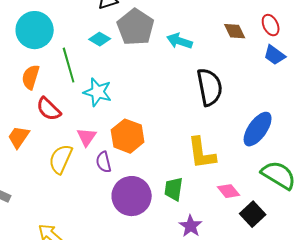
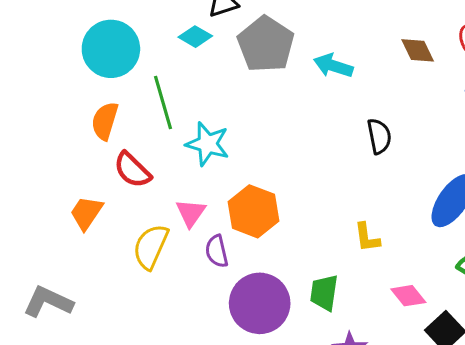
cyan diamond: (100, 39) -> (195, 37), moved
black semicircle: (210, 87) -> (379, 136), size x0.6
yellow L-shape: (202, 153) -> (367, 237), size x0.6

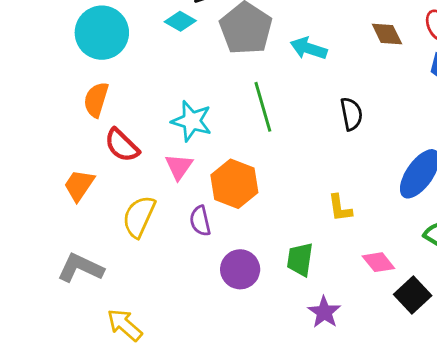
green line: (163, 103) -> (263, 107), moved
pink triangle: (191, 213) -> (179, 167), moved
gray L-shape: (48, 302) -> (80, 268), moved
purple circle: (260, 303) -> (240, 269), size x0.7

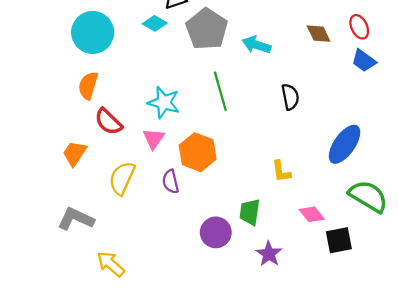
purple circle: (240, 269) -> (216, 232), moved
black square: (413, 295) -> (339, 240), turned 32

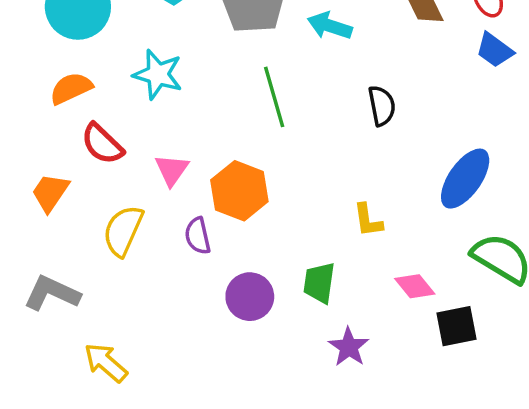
orange semicircle: (88, 86) -> (71, 88), turned 48
cyan star: (164, 102) -> (158, 74), moved
purple circle: (216, 232) -> (250, 297), moved

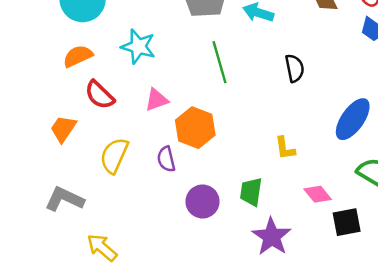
pink triangle: (172, 170) -> (156, 100), moved, turned 35
purple star: (349, 347) -> (272, 237), size x1.4

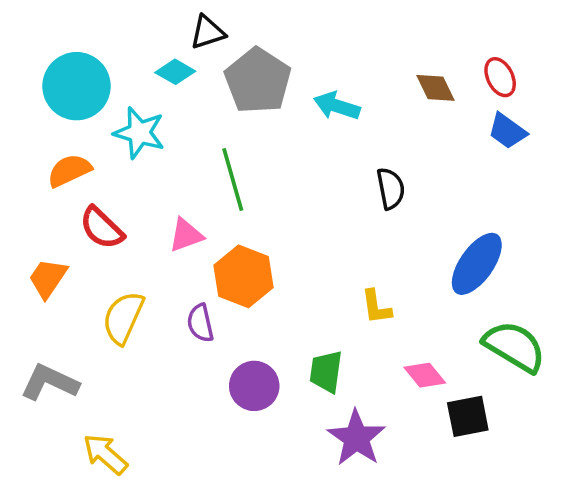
cyan star: (138, 46) -> (139, 133), moved
green line: (219, 62) -> (233, 179), moved

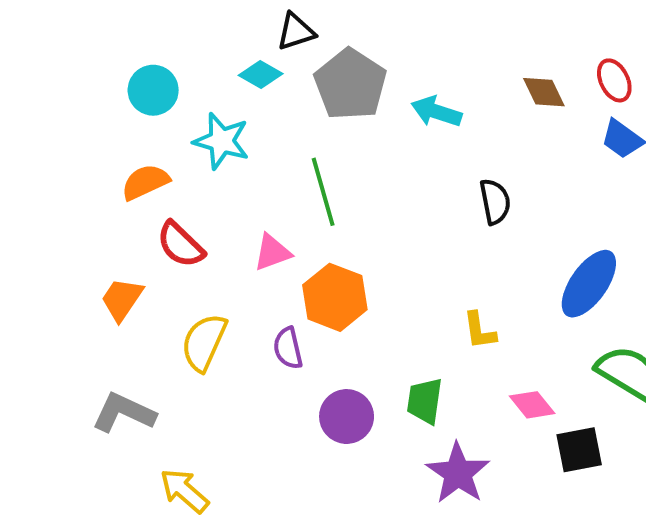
cyan circle: (77, 86) -> (153, 90), size x0.7

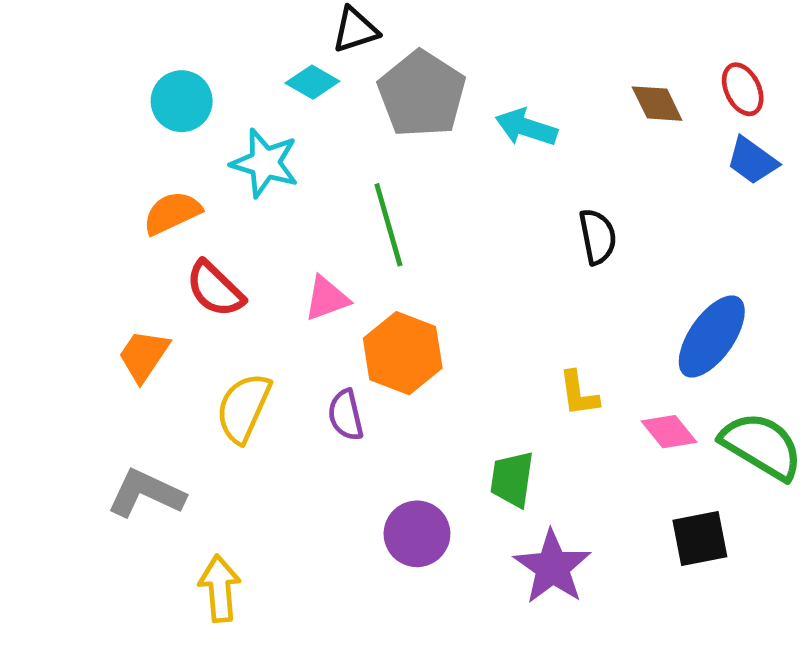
pink diamond: (532, 405) -> (669, 432), moved
purple circle: (347, 417) -> (417, 534), moved
yellow arrow: (184, 491) -> (220, 588), turned 44

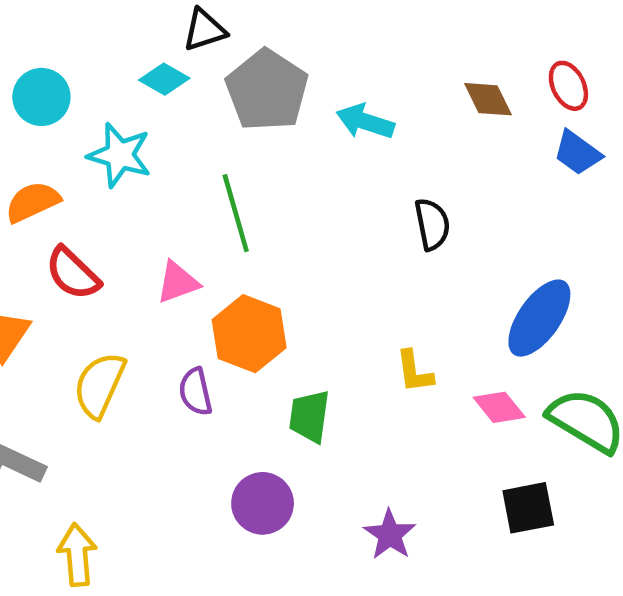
green trapezoid: (512, 479) -> (309, 416), moved
purple star: (552, 567) -> (390, 535), size x0.7

